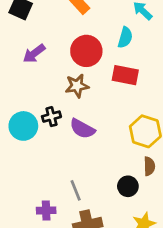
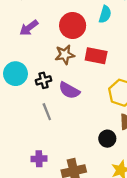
red rectangle: (125, 75) -> (96, 56), moved
cyan circle: (23, 126) -> (15, 74), moved
gray line: (76, 190) -> (47, 112), moved

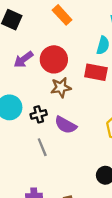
red circle: (73, 25) -> (54, 59), moved
red rectangle: (96, 56) -> (96, 72), moved

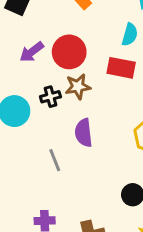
black cross: (39, 114) -> (50, 97), moved
purple semicircle: (66, 125) -> (84, 133), turned 55

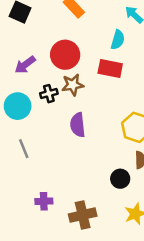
purple arrow: (32, 52) -> (25, 65), moved
gray line: (55, 160) -> (24, 149), moved

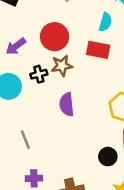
gray line: (24, 149) -> (25, 140), moved

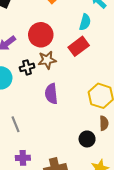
red rectangle: (98, 50) -> (79, 46), turned -48

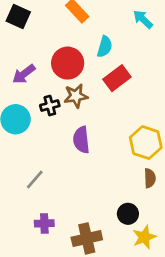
cyan semicircle: (85, 22) -> (105, 47), moved
gray line: (15, 124) -> (35, 180), turned 63
black circle: (87, 139) -> (128, 214), moved

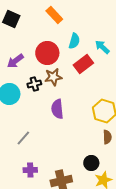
cyan arrow: (143, 19) -> (102, 47), moved

